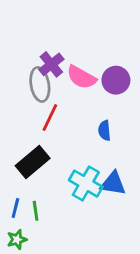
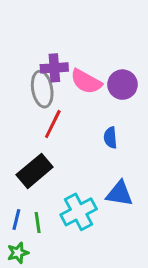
purple cross: (51, 64) -> (54, 68), turned 35
cyan cross: (86, 184) -> (79, 212), moved, turned 32

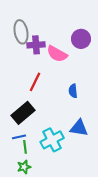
purple circle: (123, 85) -> (81, 39), moved
gray ellipse: (42, 89) -> (21, 32), moved
blue line: (16, 219) -> (19, 137), moved, turned 64
green star: (18, 253) -> (24, 167), moved

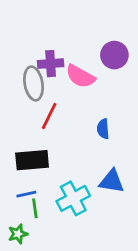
gray ellipse: (21, 32) -> (34, 83), moved
black rectangle: (23, 113) -> (32, 160), turned 35
green star: (24, 167) -> (18, 234), moved

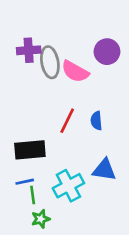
purple cross: (51, 64) -> (29, 50), moved
gray ellipse: (34, 83) -> (50, 62), moved
red line: (49, 116) -> (67, 121), moved
green star: (18, 234) -> (41, 219), moved

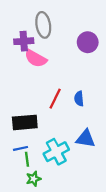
gray ellipse: (50, 62) -> (43, 25), moved
pink semicircle: (75, 72) -> (36, 58), moved

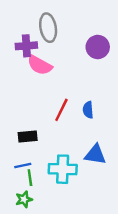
black rectangle: (25, 122) -> (28, 136), size x0.7
cyan cross: (56, 152) -> (63, 169), turned 30
green star: (33, 179) -> (24, 199), moved

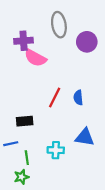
gray ellipse: (48, 28) -> (59, 25), moved
blue line: (23, 166) -> (11, 144), moved
cyan cross: (63, 169) -> (56, 150), size x0.7

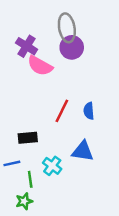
purple cross: (24, 41) -> (27, 46), turned 36
purple circle: (87, 42) -> (72, 47), moved
blue triangle: (85, 137) -> (83, 151), moved
cyan cross: (56, 150) -> (52, 166), moved, turned 35

